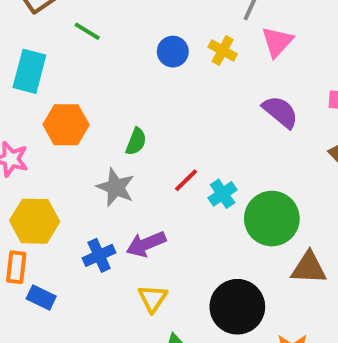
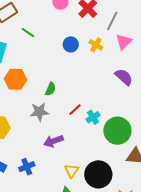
gray star: (116, 187) -> (39, 112), turned -30
blue cross: (99, 255) -> (27, 167), moved
yellow triangle: (153, 298) -> (72, 171), moved

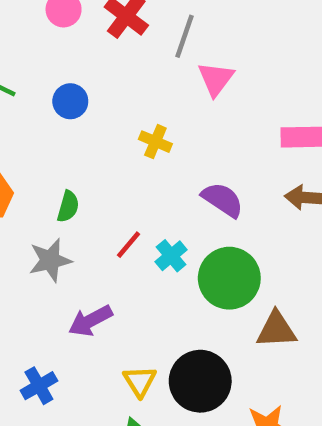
blue circle: (71, 44) -> (70, 101), moved
yellow cross: (96, 45) -> (155, 142), moved
purple semicircle: (124, 77) -> (223, 200), moved

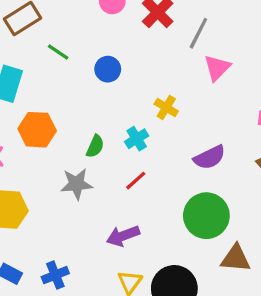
purple semicircle: (223, 200) -> (210, 157), turned 112
cyan cross: (171, 256) -> (137, 139), moved
purple arrow: (90, 321) -> (123, 236), moved

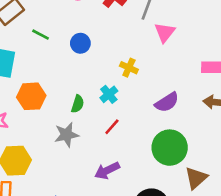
brown triangle: (236, 258) -> (196, 178), turned -40

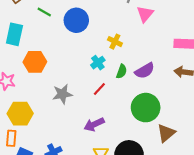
blue circle: (80, 43) -> (76, 20), size x1.5
green semicircle: (78, 104) -> (122, 71), moved

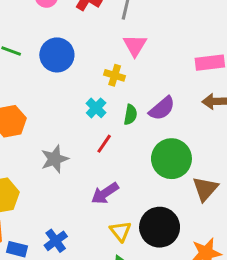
pink triangle: (145, 14) -> (135, 45), moved

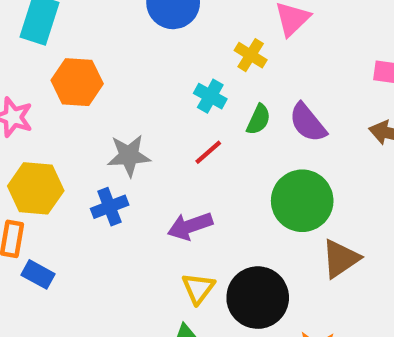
cyan cross: (96, 108) -> (210, 96), turned -30
purple semicircle: (162, 108) -> (308, 123), turned 76
blue cross: (56, 241) -> (110, 207), moved

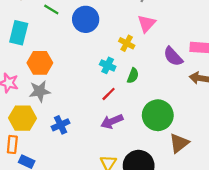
purple semicircle: (308, 123) -> (173, 56), moved
gray star: (129, 156) -> (40, 91), moved
purple arrow: (190, 226) -> (112, 121), moved

